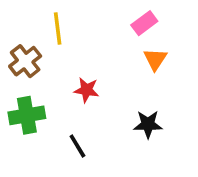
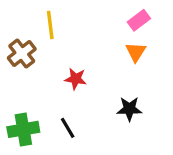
pink rectangle: (144, 23) -> (139, 20), moved
green cross: (27, 115) -> (23, 129), moved

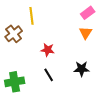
black line: (68, 128) -> (49, 75), moved

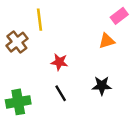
pink rectangle: (88, 13) -> (119, 16), moved
orange triangle: (86, 33) -> (107, 41), turned 40

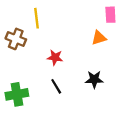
pink rectangle: (119, 16) -> (110, 15), turned -56
brown cross: (17, 42) -> (16, 39), turned -30

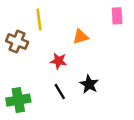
orange triangle: (99, 38) -> (81, 37), moved
black star: (94, 79) -> (89, 84), moved, turned 30

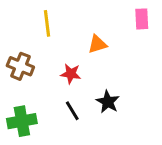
brown cross: (17, 41) -> (20, 66), moved

